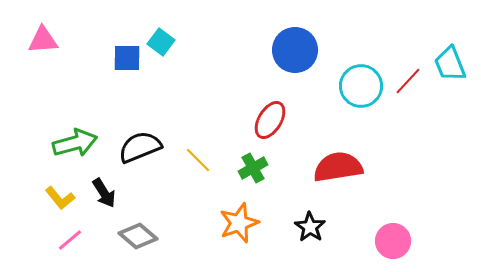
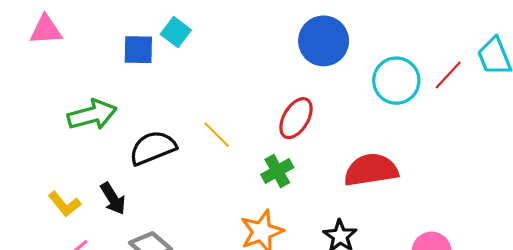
green arrow: (75, 143) -> (92, 115), moved
yellow line: (198, 160) -> (217, 135), moved

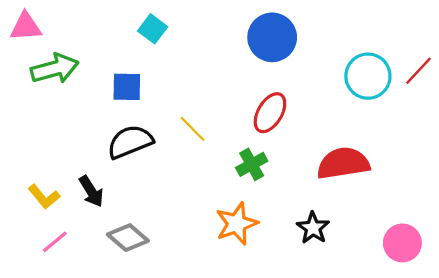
blue circle: (324, 41) -> (272, 37), moved
blue square: (138, 50) -> (127, 87), moved
green arrow: (92, 115) -> (55, 69), moved

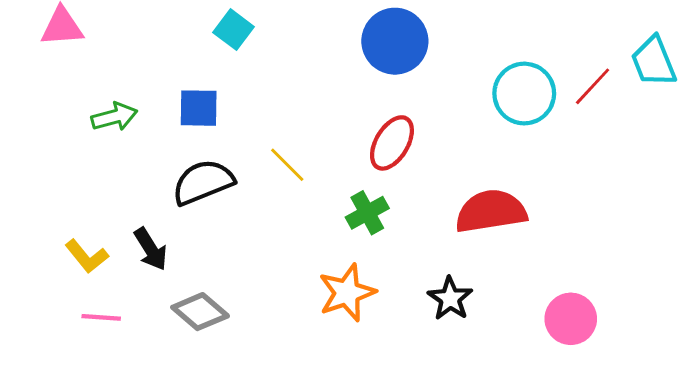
green arrow: (55, 69) -> (114, 117), moved, size x0.7
pink line: (55, 242) -> (101, 317), turned 44

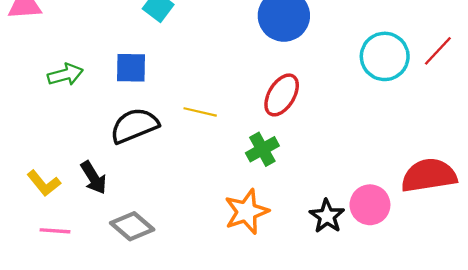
yellow line: (287, 165) -> (200, 112), turned -32
red semicircle: (491, 211) -> (429, 175), moved
pink circle: (571, 319) -> (370, 205), moved

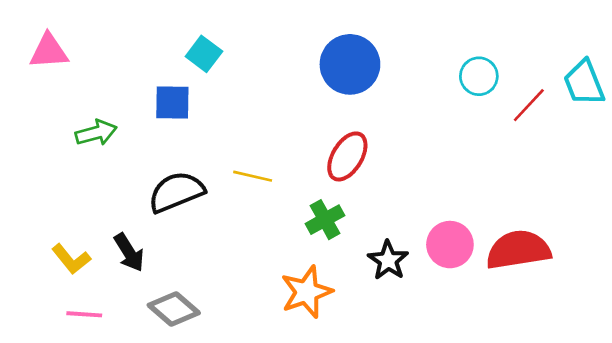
cyan circle: (385, 56) -> (479, 76), moved, size x0.7
blue square: (131, 68) -> (172, 103), moved
pink circle: (370, 205) -> (450, 245), moved
black star: (327, 216) -> (388, 260), moved

